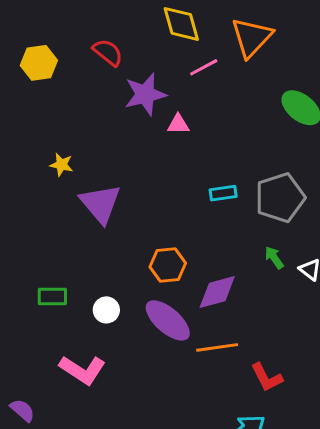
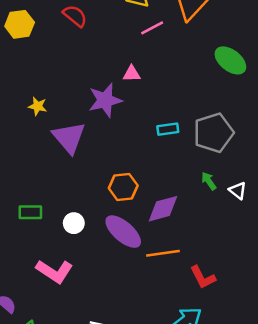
purple star: (145, 94) -> (105, 100), moved

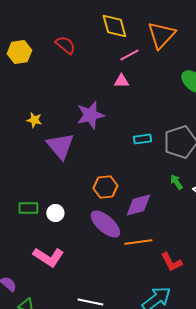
pink triangle: (132, 74) -> (121, 81), moved
white circle: (74, 223) -> (55, 213), moved

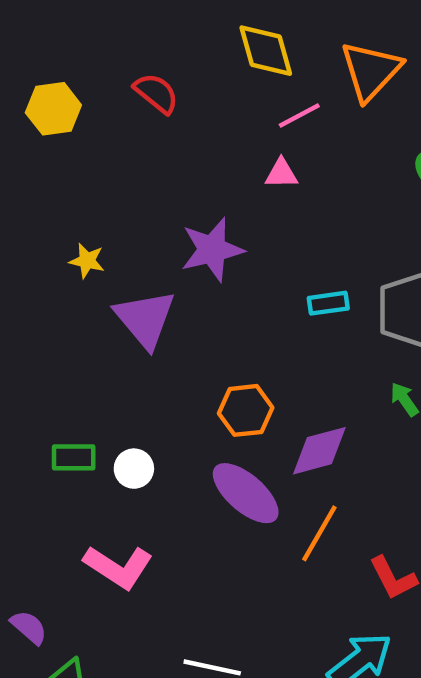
orange line: (138, 242) -> (319, 533), turned -52

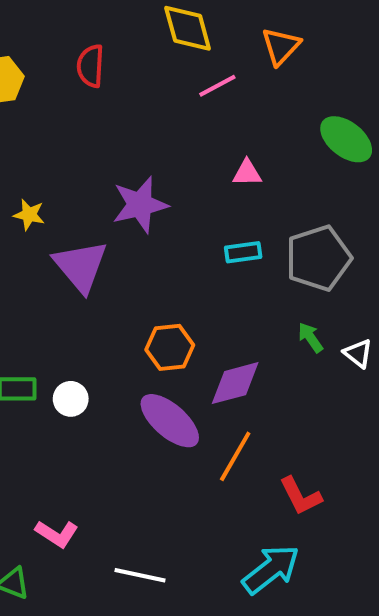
orange triangle: (371, 71) -> (281, 46), size x0.7
red semicircle: (156, 93) -> (90, 66), turned -126
pink triangle: (281, 174) -> (247, 173), moved
pink L-shape: (118, 567) -> (57, 534), moved, size x0.7

